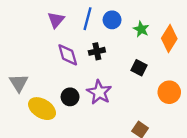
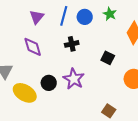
green star: (141, 29) -> (110, 14), moved
purple diamond: (68, 55) -> (33, 47), moved

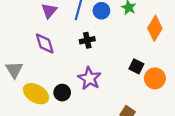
black square: (108, 58) -> (136, 66), moved
black circle: (49, 83) -> (62, 93), moved

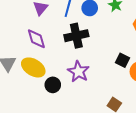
black cross: (87, 40) -> (76, 36), size x1.6
yellow ellipse: (36, 94) -> (33, 67), moved

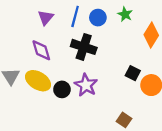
black cross: (76, 36) -> (84, 47), turned 30
black circle: (53, 85) -> (62, 89), moved

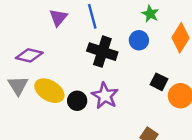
blue line: (75, 16) -> (92, 16), turned -30
blue circle: (98, 18) -> (139, 40), moved
purple diamond: (41, 50) -> (29, 55), moved, turned -60

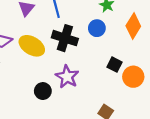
yellow ellipse: (49, 91) -> (32, 46), moved
black circle: (77, 101) -> (43, 91), moved

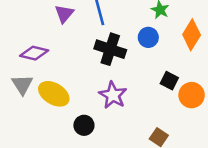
yellow ellipse: (32, 46) -> (54, 94), moved
black circle: (43, 91) -> (84, 125), moved

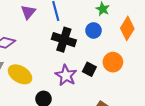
black square: (169, 81) -> (89, 69), moved
orange circle: (192, 95) -> (113, 62), moved

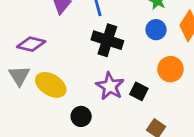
blue circle: (94, 30) -> (156, 30), moved
black square: (89, 69) -> (139, 91), moved

